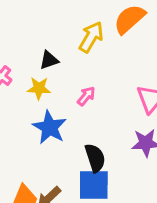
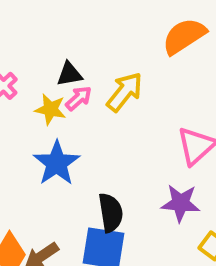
yellow arrow: (91, 37) -> (125, 92), moved
pink arrow: (86, 96) -> (79, 98), moved

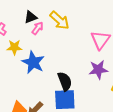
yellow arrow: (125, 92) -> (60, 20), turned 105
yellow star: (50, 109) -> (14, 47), moved

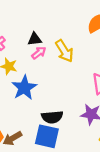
black semicircle: (65, 81) -> (52, 117), turned 90

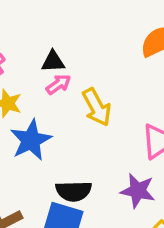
yellow arrow: (64, 51) -> (97, 107), moved

